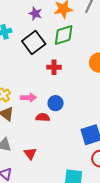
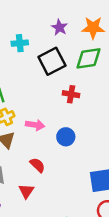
red semicircle: (43, 117) -> (37, 165), moved, turned 32

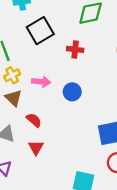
black square: (52, 61) -> (40, 31), moved
red semicircle: (37, 165) -> (34, 120), moved

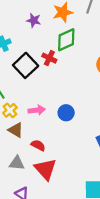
red cross: (75, 49) -> (49, 58), moved, turned 32
red triangle: (36, 148) -> (45, 169), size x1.6

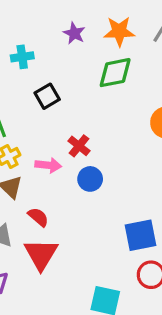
red cross: (49, 58) -> (79, 146), moved
black square: (26, 65) -> (47, 96), size x0.7

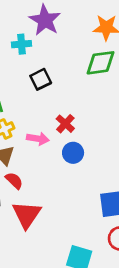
purple star: (74, 33) -> (45, 20), moved, size x1.6
red semicircle: (38, 217) -> (14, 181), moved

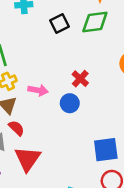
black square: (41, 79) -> (59, 23), moved
red cross: (65, 124) -> (80, 79), moved

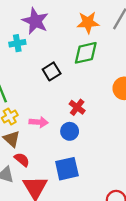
black square: (59, 23) -> (52, 71), moved
blue square: (106, 150) -> (67, 169), moved

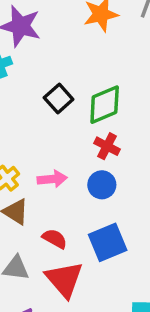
green diamond: (86, 53) -> (105, 105), moved
red semicircle: (22, 160) -> (55, 239), moved

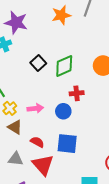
red cross: (107, 146) -> (77, 93), moved, turned -32
blue square: (108, 242) -> (67, 144), turned 30

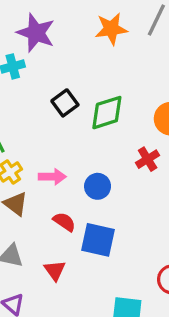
red cross: (77, 93) -> (148, 159), moved, turned -32
red semicircle: (37, 142) -> (64, 222), moved
red triangle: (43, 165) -> (55, 270), size x0.6

